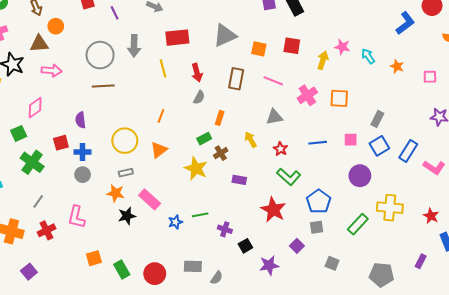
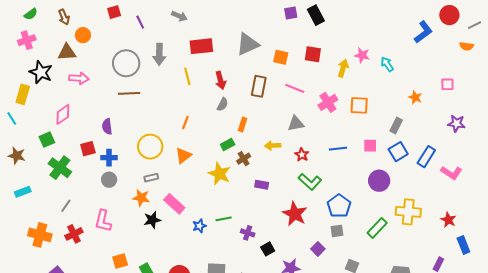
orange star: (397, 66) -> (415, 97), moved
yellow arrow: (251, 140) -> (273, 146), turned -63

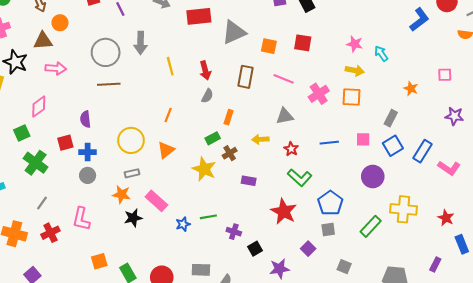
red rectangle: (201, 46) -> (199, 16), moved
yellow arrow: (343, 68) -> (355, 70), moved, turned 84

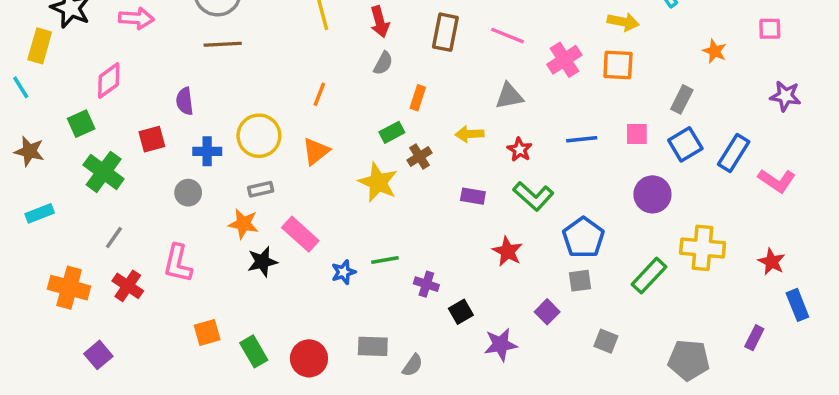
blue cross: (88, 152) -> (207, 151), moved
purple rectangle: (249, 181) -> (473, 196), moved
red star: (284, 211) -> (507, 251), size x0.7
red cross: (50, 233) -> (128, 286), turned -30

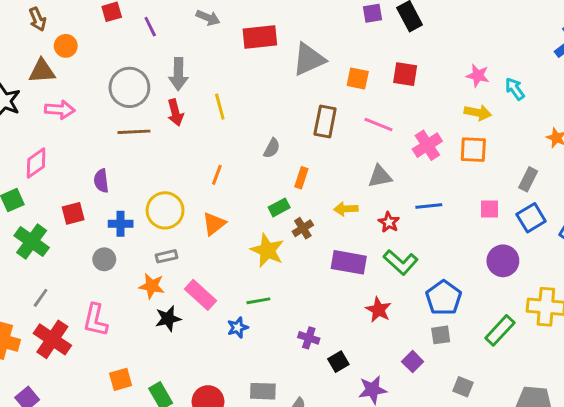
red arrow: (380, 22) -> (175, 113), moved
blue line: (582, 139) -> (429, 206), moved
purple rectangle: (473, 196) -> (349, 262), size x1.6
green line: (385, 260) -> (258, 301), moved
red cross: (128, 286) -> (52, 339), size x1.4

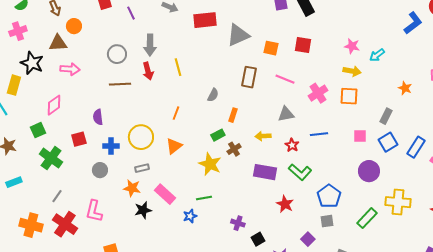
gray circle: (129, 87) -> (117, 54), size x0.7
cyan arrow: (515, 89) -> (377, 55), turned -91

